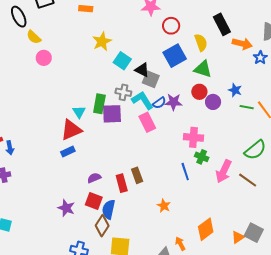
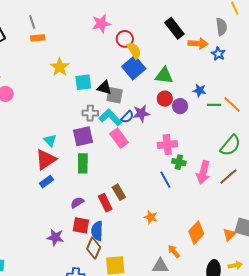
yellow semicircle: (201, 42) -> (134, 51), moved
cyan square: (122, 61) -> (83, 82), turned -30
green rectangle: (99, 104) -> (83, 163), moved
brown line: (248, 180) -> (228, 177), turned -66

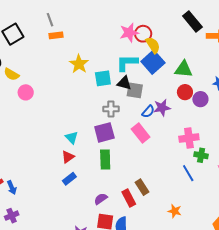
pink star: (101, 24) -> (129, 33), moved
cyan L-shape: (110, 117) -> (127, 63), moved, turned -45
red triangle: (46, 160) -> (68, 157), size x0.6

